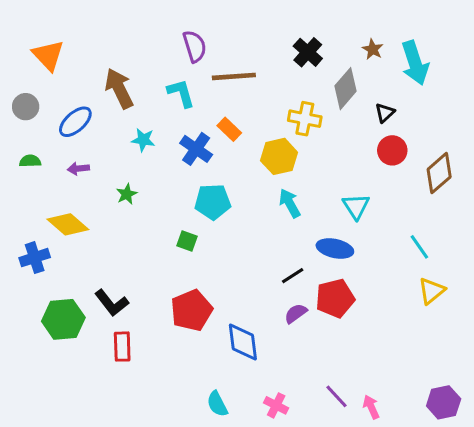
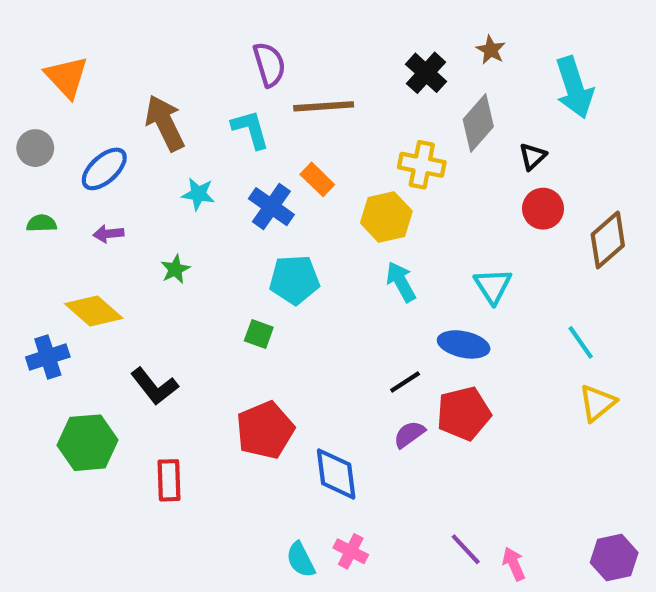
brown star: (373, 49) -> (491, 50), moved
black L-shape: (112, 303) -> (154, 386), moved
pink cross: (276, 405) -> (351, 551), moved

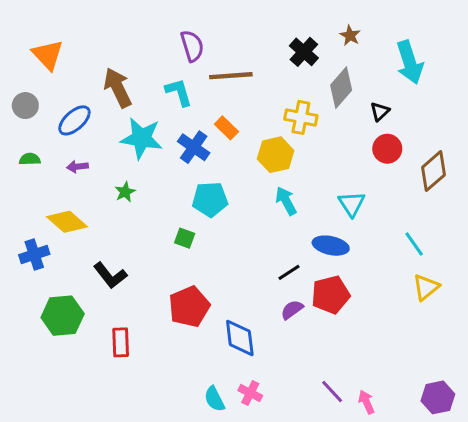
cyan star: (198, 194) -> (141, 138), size x1.8

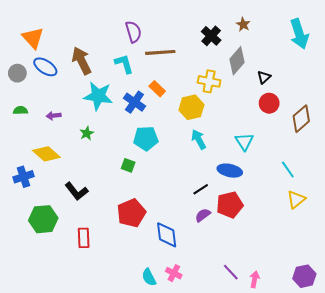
cyan arrow: (410, 62) -> (299, 34), moved
blue ellipse: (74, 120) -> (45, 67), moved, turned 75
pink arrow: (366, 402) -> (255, 279), turned 35

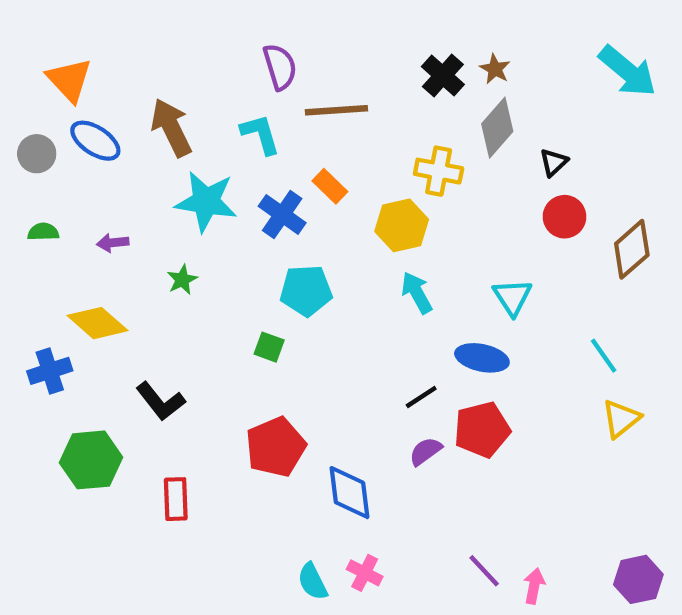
brown star: (243, 24) -> (495, 69), moved
cyan arrow: (299, 34) -> (627, 71), turned -32

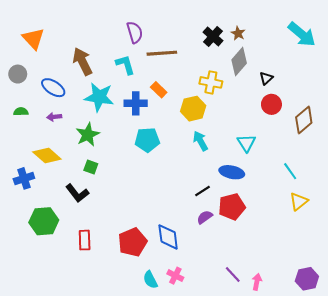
blue ellipse: (95, 141) -> (53, 88), moved
blue cross: (282, 215) -> (136, 103), turned -35
green star: (182, 280) -> (88, 135), size x1.6
green square: (269, 347) -> (91, 167), moved
red pentagon: (276, 447) -> (133, 242), moved

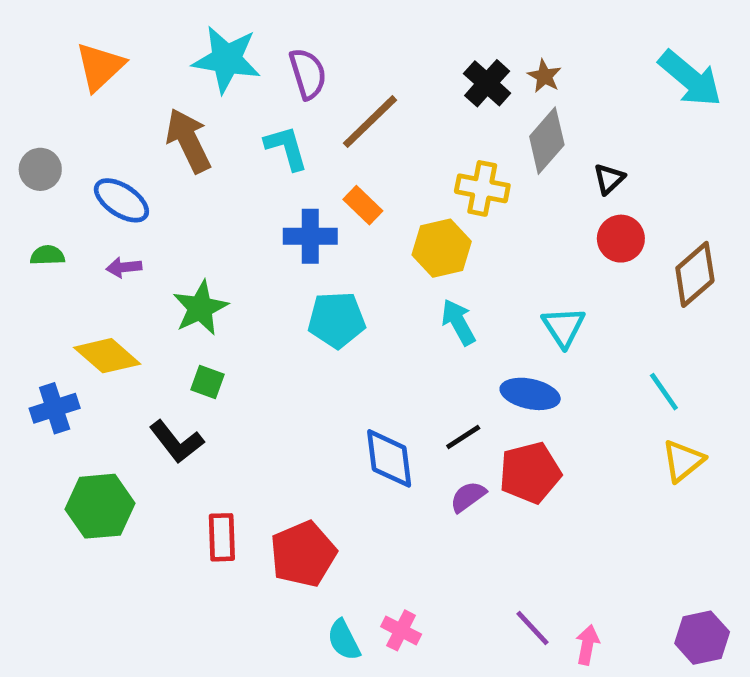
orange triangle: (33, 39) -> (100, 67), moved, turned 30
brown line: (162, 53) -> (370, 122), turned -40
cyan star: (99, 97) -> (227, 59), moved
blue diamond: (168, 237) -> (389, 458), moved
red rectangle: (85, 240) -> (222, 537), moved

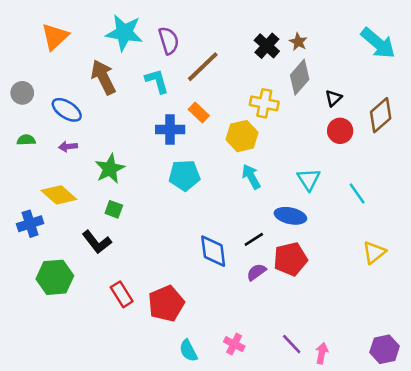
brown diamond: (695, 274) -> (381, 115), moved
cyan line: (664, 392) -> (357, 194), moved
red rectangle: (222, 537) -> (122, 294), turned -30
pink cross: (401, 630) -> (234, 344), moved

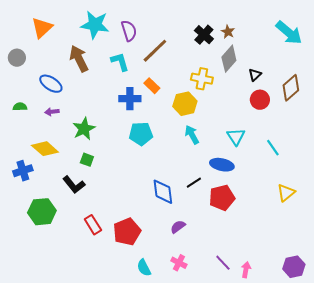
gray circle: (22, 93) -> (17, 58), moved
purple semicircle: (256, 272) -> (178, 227), moved

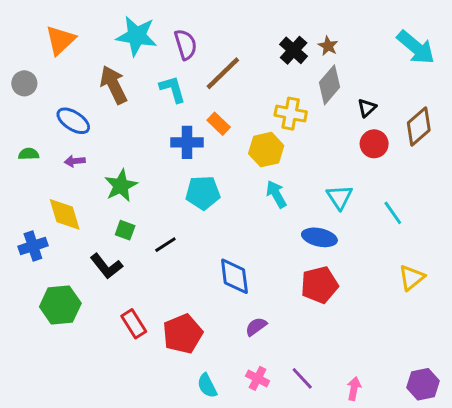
yellow diamond: (45, 149) -> (65, 214), turned 32
black line: (194, 183) -> (165, 245), moved
purple line: (223, 263) -> (302, 378), moved

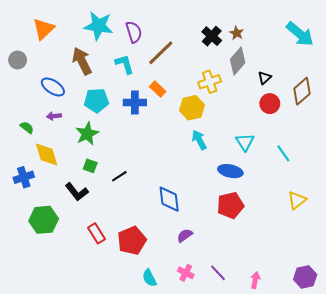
yellow cross: (291, 114) -> (210, 82), turned -30
green semicircle: (29, 154) -> (27, 127), moved, turned 40
cyan pentagon: (203, 193) -> (96, 100), moved

